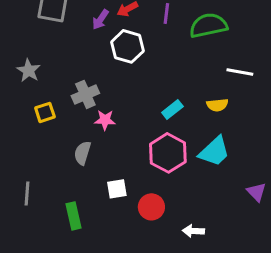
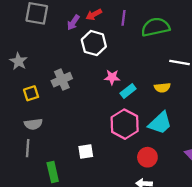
pink star: (105, 120) -> (112, 77), moved
gray semicircle: (82, 153) -> (33, 124), moved, turned -114
gray line: (27, 193) -> (28, 148), moved
red circle: (151, 207) -> (147, 157), moved

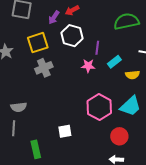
purple line: (123, 18) -> (97, 48), moved
cyan rectangle: (128, 91) -> (114, 62), moved
yellow square: (31, 93) -> (38, 43), moved, size x1.5

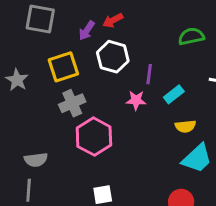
green semicircle: (126, 21) -> (191, 36), size x0.7
yellow semicircle: (132, 75) -> (185, 126), moved
pink hexagon: (99, 107) -> (94, 137), moved

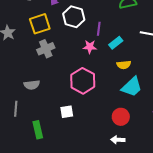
pink hexagon: (94, 137) -> (83, 81), moved
gray semicircle: (36, 160) -> (32, 85), moved

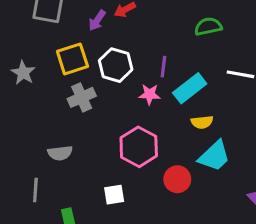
white hexagon: (74, 17) -> (116, 65), moved
cyan rectangle: (116, 43) -> (190, 88), size x1.5
red circle: (121, 117) -> (177, 179), moved

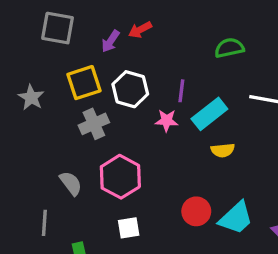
pink hexagon: (139, 147) -> (120, 177), moved
gray semicircle: (60, 153) -> (71, 183), turned -120
cyan trapezoid: (214, 156) -> (236, 218), moved

